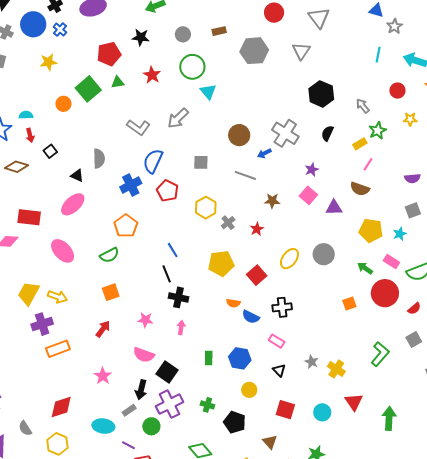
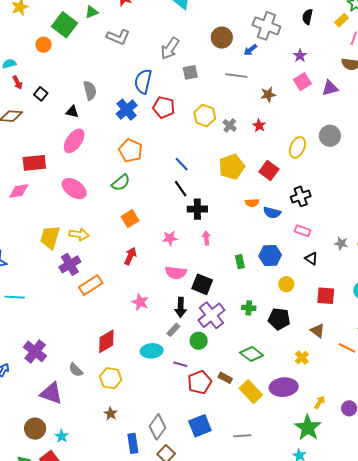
gray arrow: (178, 118) -> (170, 48), moved
gray L-shape: (138, 127) -> (118, 37), moved
pink square: (308, 195) -> (302, 82), turned 30

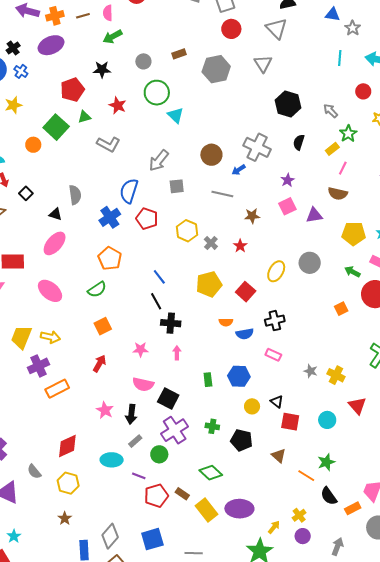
blue semicircle: (272, 213) -> (245, 334), turned -30
black triangle: (311, 259) -> (277, 402), moved
black arrow: (181, 307) -> (131, 414), moved
yellow cross: (302, 358) -> (299, 515), moved

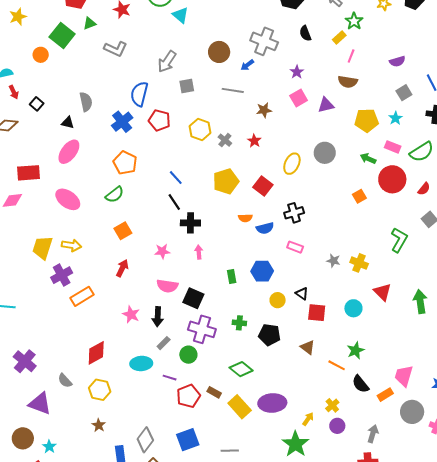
black semicircle: (299, 142) -> (305, 33), turned -35
purple cross: (175, 430) -> (202, 329), turned -36

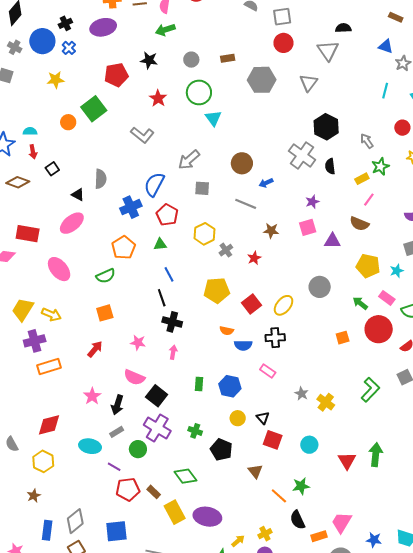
green triangle: (90, 23) -> (160, 244), moved
gray cross: (264, 41) -> (302, 155), moved
yellow ellipse: (292, 164) -> (284, 305), moved
red triangle: (382, 292) -> (347, 461), moved

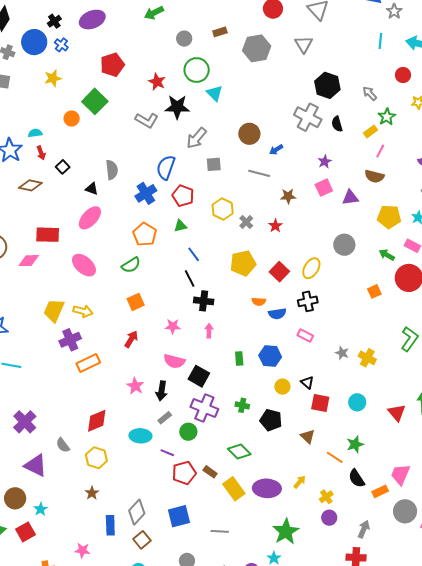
black star: (149, 60) -> (177, 107), moved, size x1.4
yellow arrow: (238, 541) -> (300, 482), moved

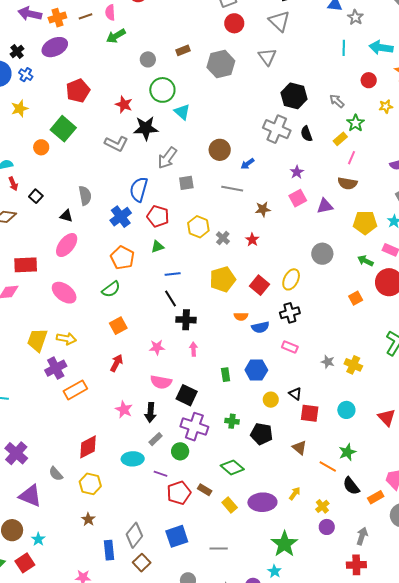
blue line: (194, 254) -> (173, 274), turned -56
yellow rectangle: (234, 489) -> (230, 505), size x0.7

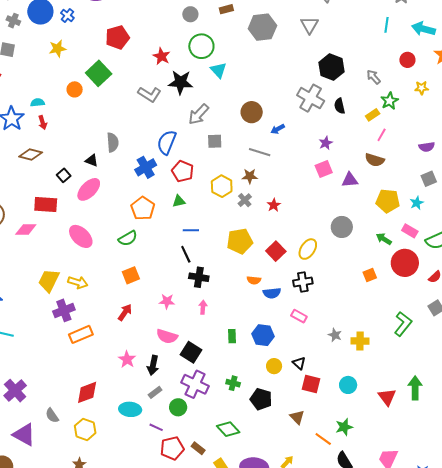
black square: (36, 196) -> (64, 175), moved
brown star: (263, 209) -> (250, 176), moved
yellow cross: (353, 365) -> (360, 341), turned -30

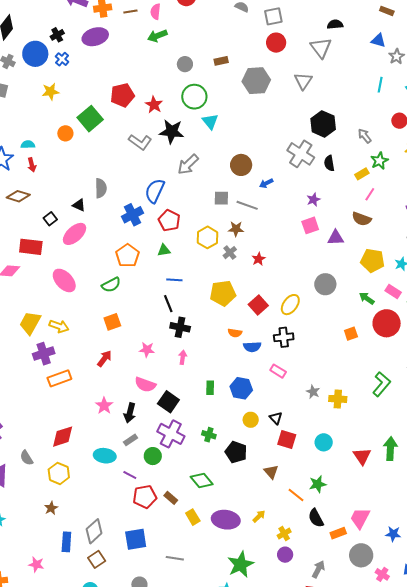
red pentagon: (117, 37) -> (122, 95), moved
gray square: (215, 141) -> (221, 198), moved

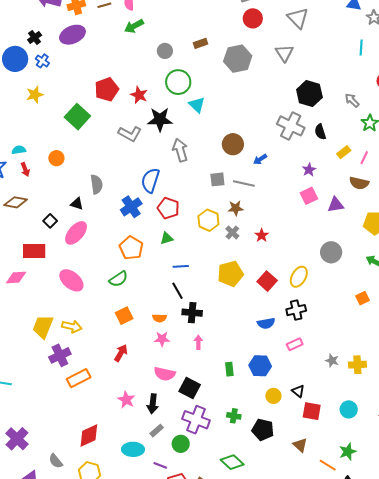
orange circle: (65, 133) -> (56, 158), moved
gray arrow: (188, 164) -> (180, 150), turned 125
yellow rectangle: (362, 174) -> (344, 152), moved
orange semicircle: (235, 333) -> (159, 318), moved
pink rectangle: (278, 371) -> (295, 344), turned -49

